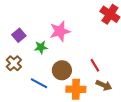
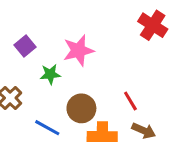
purple square: (19, 35) -> (25, 46), moved

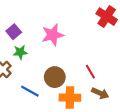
green star: (50, 74) -> (20, 52), moved

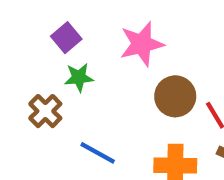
brown circle: (55, 77) -> (175, 96), moved

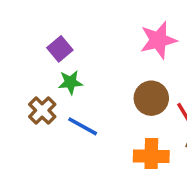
pink star: (142, 44) -> (158, 40), moved
blue line: (98, 153) -> (83, 126), moved

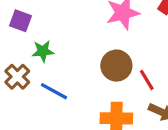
purple square: (60, 49) -> (20, 21), moved, turned -30

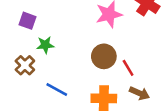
blue line: (54, 91) -> (57, 89), moved

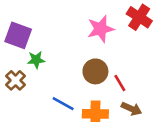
purple square: (27, 21) -> (18, 35), size x1.5
blue line: (57, 89) -> (63, 104), moved

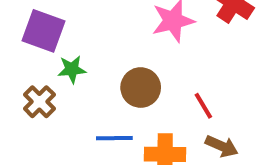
brown circle: (95, 71) -> (141, 88), moved
blue line: (63, 104) -> (114, 138), turned -30

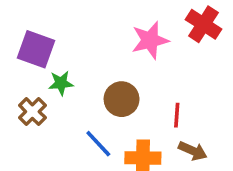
red line: (203, 106) -> (177, 115), turned 35
blue line: (114, 138) -> (98, 144), turned 48

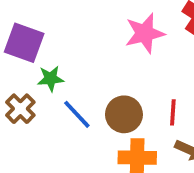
brown circle: (122, 99) -> (124, 114), moved
blue line: (98, 144) -> (77, 114), moved

